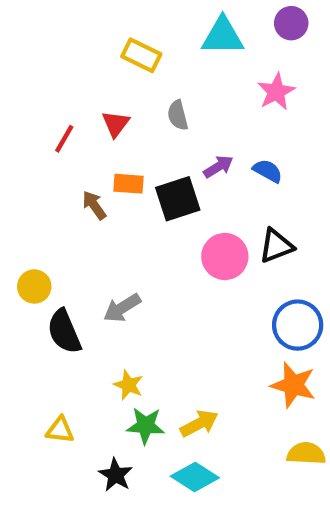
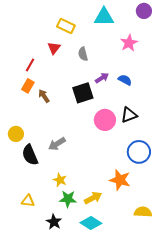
purple circle: (291, 23) -> (144, 11), moved
red triangle: (116, 124) -> (54, 48), moved
orange rectangle: (128, 184) -> (28, 86), moved, turned -64
orange star: (293, 385) -> (120, 180), moved

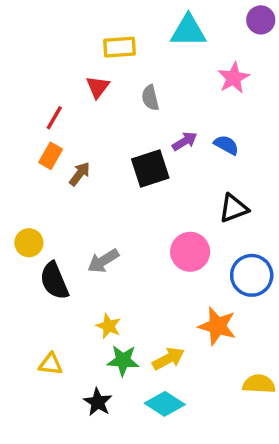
yellow rectangle: (66, 26) -> (119, 47), turned -30
brown arrow: (44, 96) -> (80, 174), turned 72
pink circle: (105, 120) -> (190, 252), moved

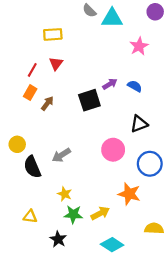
yellow rectangle: (119, 47) -> (53, 34), moved
red triangle: (98, 87) -> (56, 63), moved
gray semicircle: (150, 98) -> (89, 11), moved, turned -32
cyan diamond: (165, 404) -> (112, 245), moved

